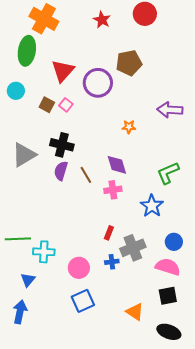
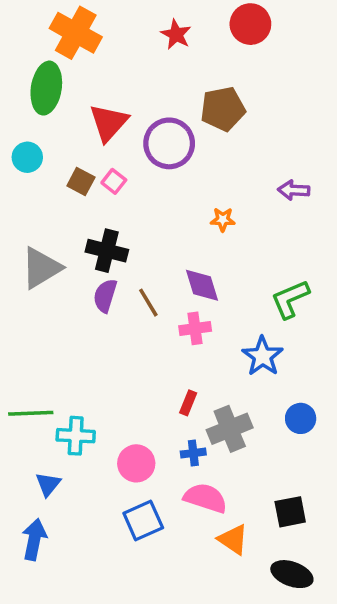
purple arrow: (170, 110) -> (294, 190), size x0.7
pink semicircle: (168, 267) -> (205, 498), moved

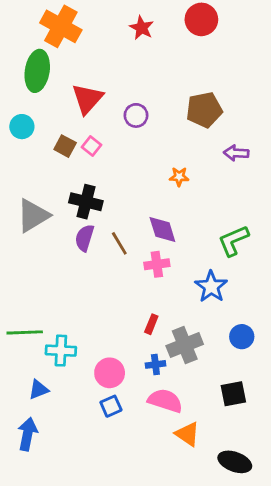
brown pentagon: (223, 109) -> (204, 110), moved
purple circle: (169, 143) -> (136, 115), size x0.6
blue triangle: (48, 484) -> (39, 390), turned 30
black square: (290, 512) -> (233, 394), moved
blue square: (143, 520) -> (111, 406), moved, size x0.7

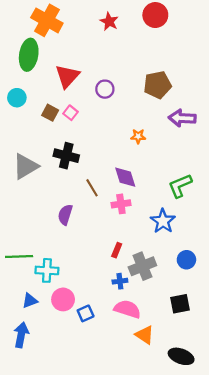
purple arrow: (236, 153) -> (182, 118), size x1.4
purple semicircle: (85, 238) -> (65, 215), moved
pink circle: (110, 373) -> (63, 299), moved

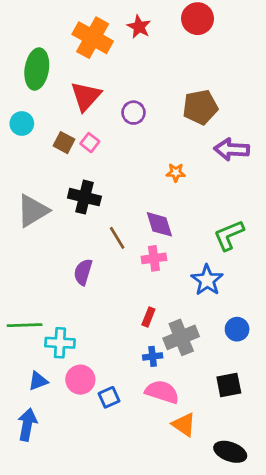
orange cross: (47, 20) -> (93, 38), moved

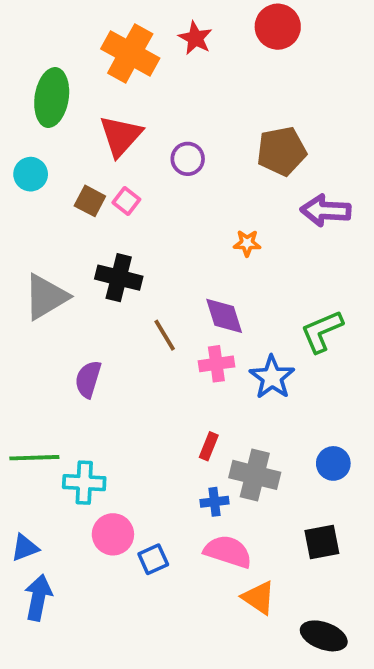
purple semicircle: (83, 272) -> (88, 379), moved
blue star: (207, 280) -> (272, 377), moved
gray cross: (181, 337) -> (255, 475), turned 36
blue triangle: (38, 381) -> (25, 548), moved

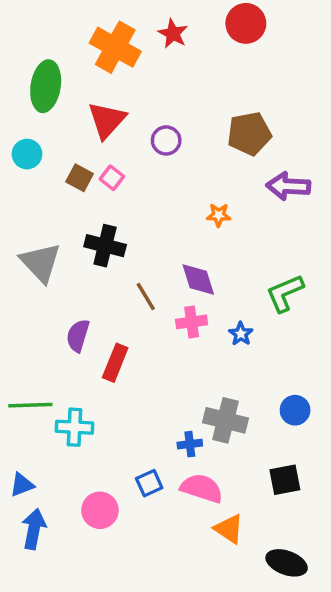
gray triangle: (46, 297) -> (41, 263), turned -42
blue star: (272, 377) -> (241, 334), size x0.6
red rectangle: (209, 446) -> (115, 363), moved, size x1.5
pink circle: (113, 534) -> (100, 510), moved
blue square: (153, 559) -> (149, 483), moved

